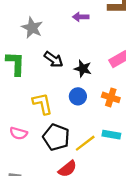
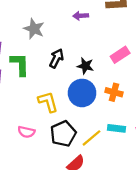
black arrow: (54, 59) -> (56, 58), turned -96
blue circle: (78, 96) -> (82, 93), size x1.6
black pentagon: (56, 137) -> (63, 134), turned 30

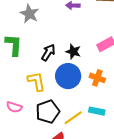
black arrow: (56, 58) -> (48, 52), moved

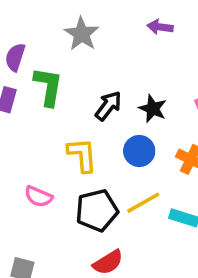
blue circle: (68, 76) -> (139, 151), size x0.7
yellow line: (73, 118) -> (143, 203), moved

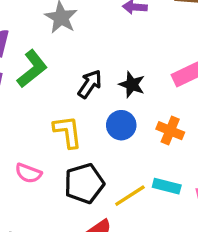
green L-shape: (48, 86) -> (32, 69), turned 45
yellow line: (143, 203) -> (130, 196), moved

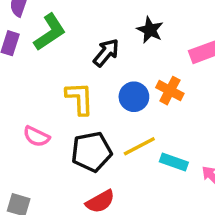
black star: (132, 85) -> (150, 30), moved
orange cross: (170, 131) -> (170, 91), moved
yellow line: (130, 196) -> (139, 146), moved

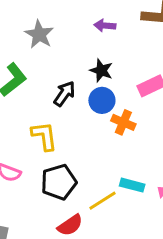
blue circle: (134, 97) -> (102, 100), moved
yellow line: (139, 146) -> (103, 201), moved

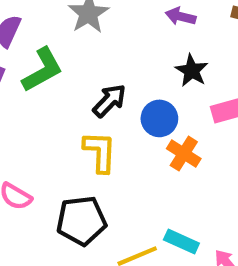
black star: (101, 70) -> (192, 71), moved
yellow L-shape: (44, 136) -> (100, 152), moved

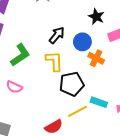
green L-shape: (42, 70) -> (20, 55), moved
black pentagon: (81, 221) -> (72, 84), moved

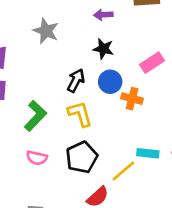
black star: (96, 17) -> (103, 49), moved
black pentagon: (72, 84) -> (82, 157), moved

